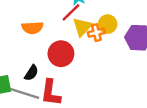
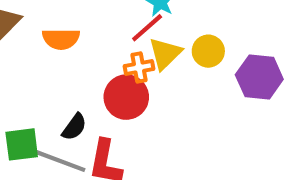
orange semicircle: (32, 28) -> (61, 39), moved
orange cross: (96, 33) -> (139, 67), moved

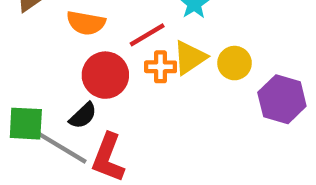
red line: (147, 28) -> (147, 35), moved
red circle: (126, 97) -> (105, 75), moved

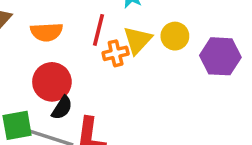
red line: (147, 35) -> (99, 30), turned -32
red circle: (105, 75) -> (52, 82), moved

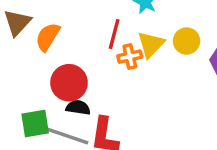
orange semicircle: (47, 32) -> (48, 37), moved, turned 124
black semicircle: (62, 108) -> (78, 108), turned -115

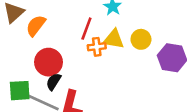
yellow triangle: (151, 44) -> (114, 39), turned 50
black semicircle: (78, 108) -> (54, 82), turned -72

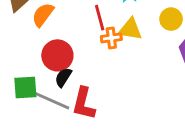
red line: (86, 29) -> (100, 18), turned -35
yellow circle: (141, 39) -> (171, 19), moved

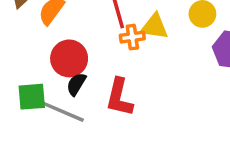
red L-shape: (84, 104) -> (119, 97), moved

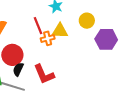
red L-shape: (119, 97) -> (44, 74), turned -30

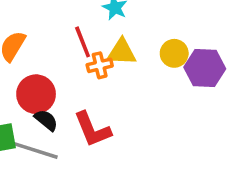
yellow circle: (87, 21) -> (174, 53), moved
black semicircle: (18, 69) -> (46, 120), turned 104

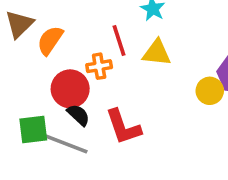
yellow circle: (174, 53) -> (210, 91), moved
orange cross: (100, 65) -> (99, 66), moved

